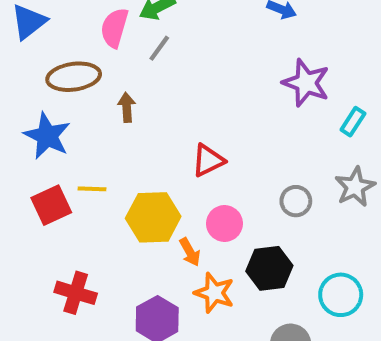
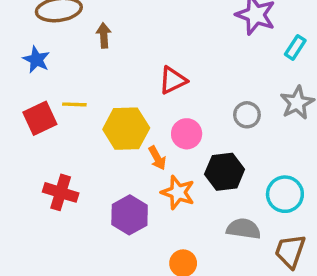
blue star: (47, 136) -> (36, 60), size x0.7

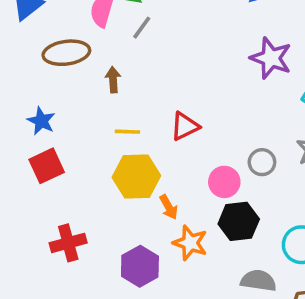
blue star: (36, 60) -> (41, 121), moved
yellow line: (74, 104) -> (127, 132), moved
pink circle: (187, 134) -> (224, 182), moved
red cross: (61, 192) -> (68, 243), turned -32

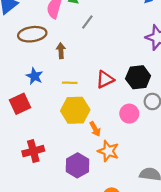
gray line: (142, 28) -> (87, 22), moved
blue star: (41, 121) -> (34, 76), moved
black hexagon: (239, 221) -> (138, 77), moved

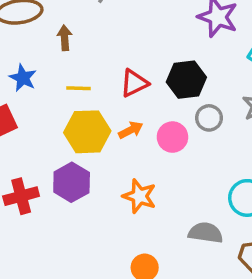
orange arrow: (95, 129) -> (131, 130), moved, turned -88
purple hexagon: (77, 165) -> (72, 182), moved

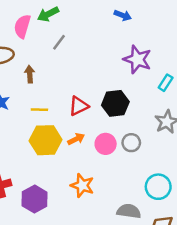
gray circle: (209, 118) -> (131, 143), moved
purple hexagon: (72, 182) -> (35, 199), moved

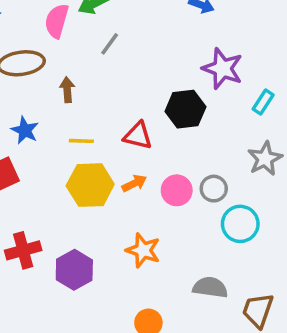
black hexagon: (115, 103) -> (185, 109), moved
red triangle: (79, 106) -> (138, 136), turned 40
cyan circle: (158, 187) -> (240, 224), moved

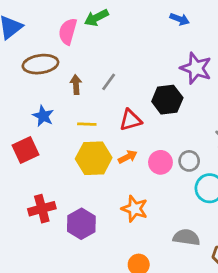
gray line: (110, 44) -> (109, 82), moved
red triangle: (138, 136) -> (130, 120), turned -30

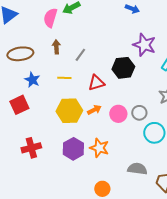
brown ellipse: (40, 64) -> (20, 54), moved
brown arrow: (76, 85) -> (56, 47), moved
yellow line: (87, 124) -> (64, 78), moved
purple hexagon: (81, 224) -> (73, 149), moved

